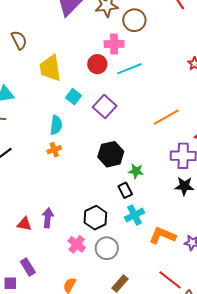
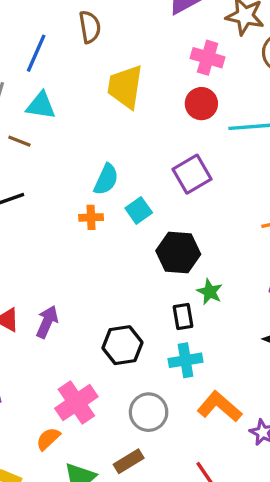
pink cross: (114, 44) -> (208, 58), moved
cyan square: (73, 97) -> (139, 210), moved
pink cross: (77, 244) -> (76, 402), moved, size x1.4
gray circle: (107, 248) -> (149, 412), moved

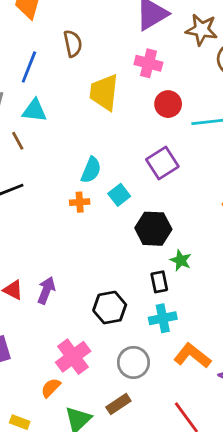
pink cross: (208, 58) -> (148, 63), moved
brown line: (19, 141) -> (18, 141), turned 42

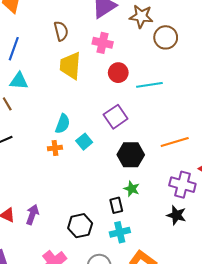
brown semicircle: (73, 44) -> (61, 31), moved
black hexagon: (153, 229) -> (131, 155), moved

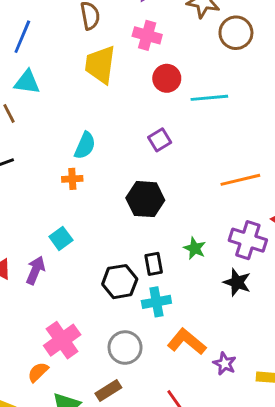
purple square: (116, 117) -> (160, 140), size x0.7
cyan square: (84, 142) -> (61, 238), moved
black hexagon: (131, 155) -> (145, 199), moved
green star: (132, 189) -> (195, 248), moved
black hexagon: (80, 226) -> (120, 282), moved

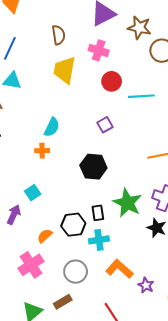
green star: (195, 248) -> (127, 203), size x1.8
orange semicircle: (38, 372) -> (45, 236), moved

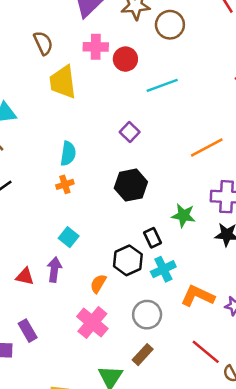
red circle: (112, 81) -> (125, 59), moved
green star: (127, 203) -> (183, 216), size x0.7

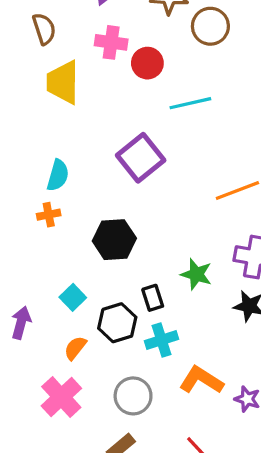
purple square: (130, 132) -> (141, 158), size x1.8
black hexagon: (131, 185) -> (114, 240), moved
cyan square: (69, 237) -> (73, 297), moved

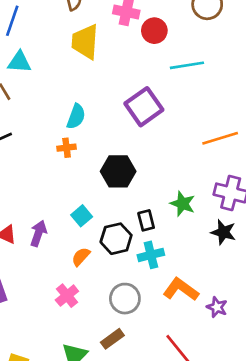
pink cross: (61, 397) -> (67, 296), size x0.7

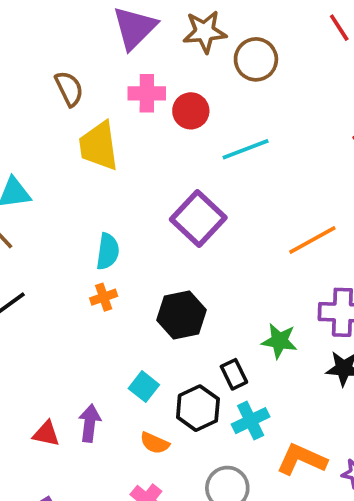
orange semicircle: (81, 257) -> (155, 443), turned -96

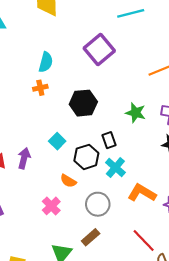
green star: (279, 341) -> (136, 113), moved
cyan cross: (251, 421) -> (115, 167), turned -30
orange semicircle: (155, 443) -> (68, 181), moved

